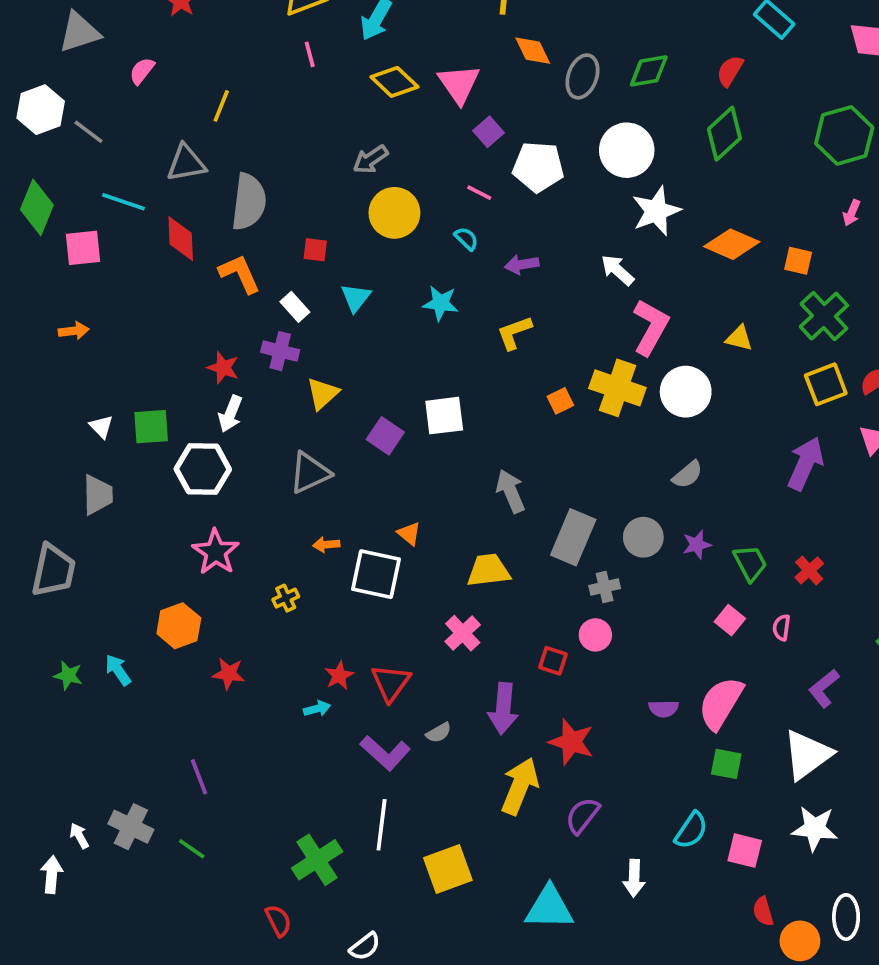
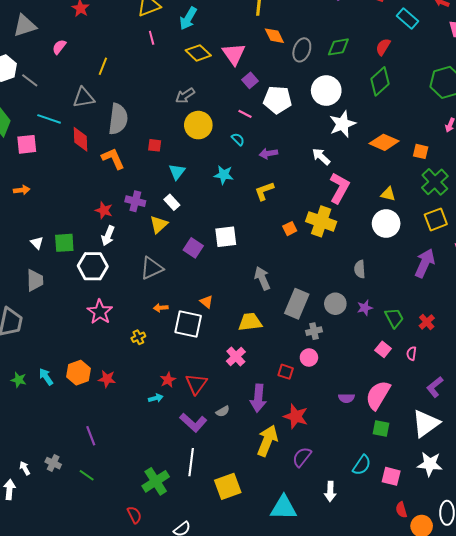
white rectangle: (295, 307) -> (172, 202), moved
white circle: (686, 392) -> (386, 224), moved
gray semicircle: (688, 475) -> (360, 269), turned 126
orange hexagon: (179, 626) -> (79, 373), moved
gray cross: (131, 827) -> (53, 463), size x0.7

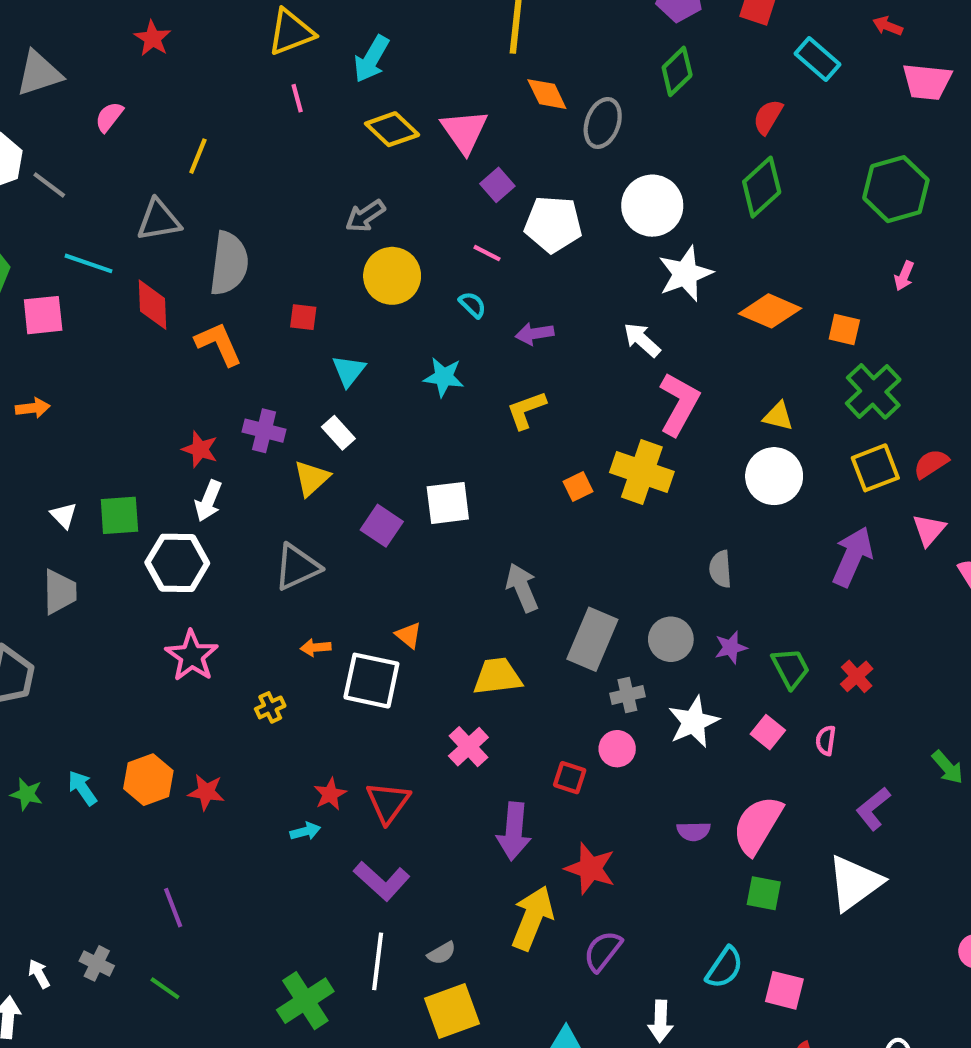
green diamond: (338, 47) -> (677, 71), moved, turned -35
gray semicircle: (223, 411) -> (442, 953), moved
white star: (430, 464) -> (694, 722), moved, turned -30

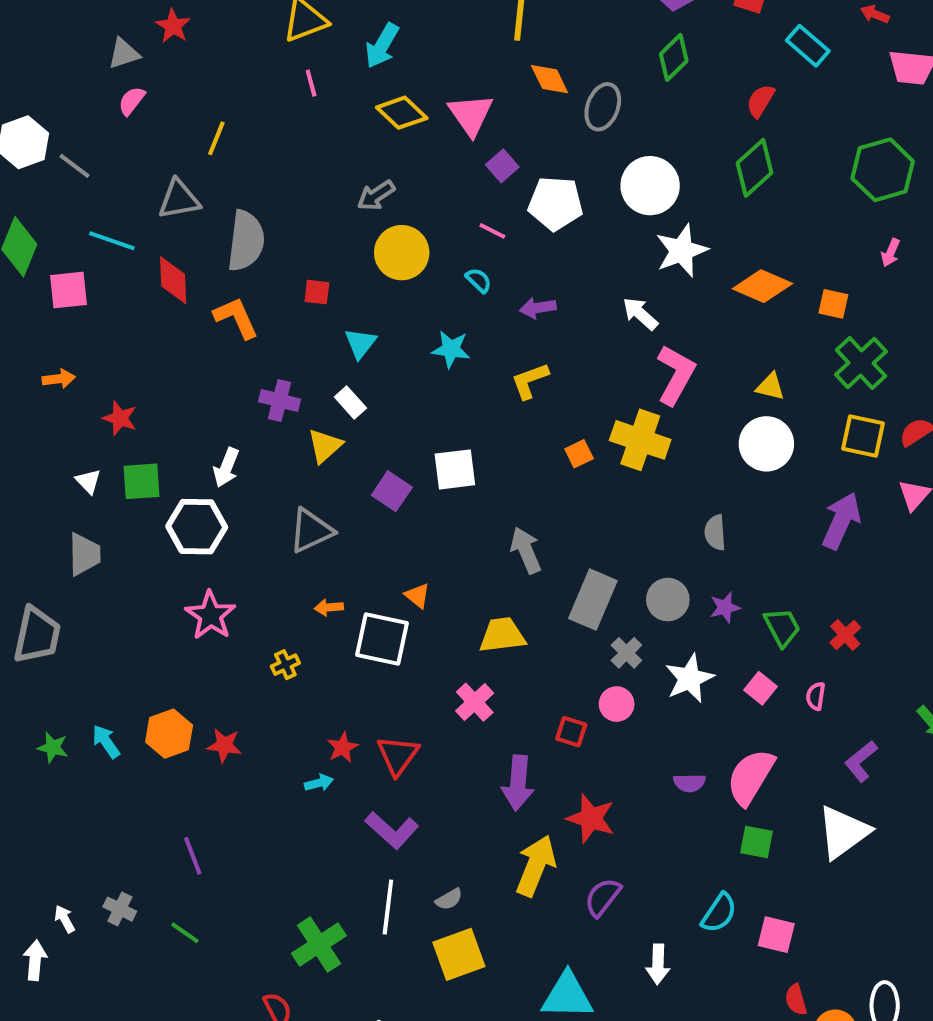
gray triangle: (39, 73) -> (124, 54), moved, size x0.7
red star: (200, 449) -> (120, 418), moved
yellow square: (875, 468) -> (863, 436), turned 33
gray cross: (627, 695) -> (626, 653), turned -32

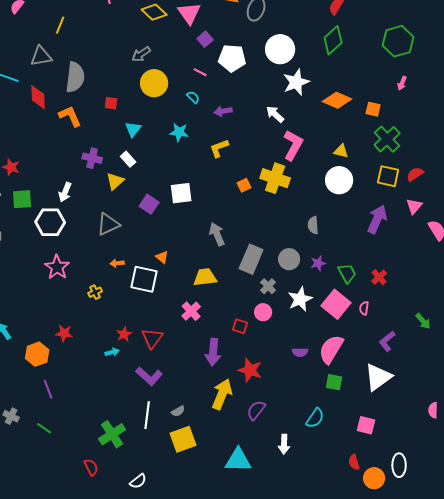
pink square: (760, 688) -> (336, 304), size x1.8
orange hexagon: (169, 734) -> (37, 354), moved
pink square: (776, 935) -> (366, 425), moved

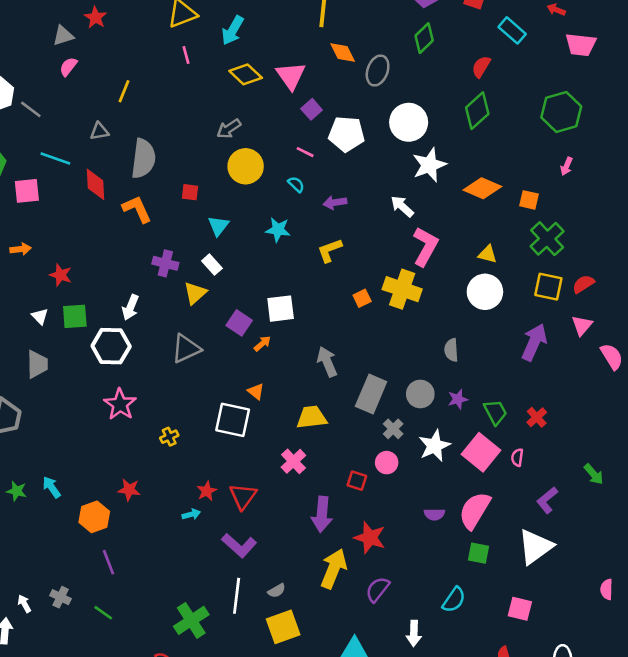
gray triangle: (41, 56) -> (99, 131), size x0.7
orange arrow: (117, 263) -> (262, 344), moved, turned 144

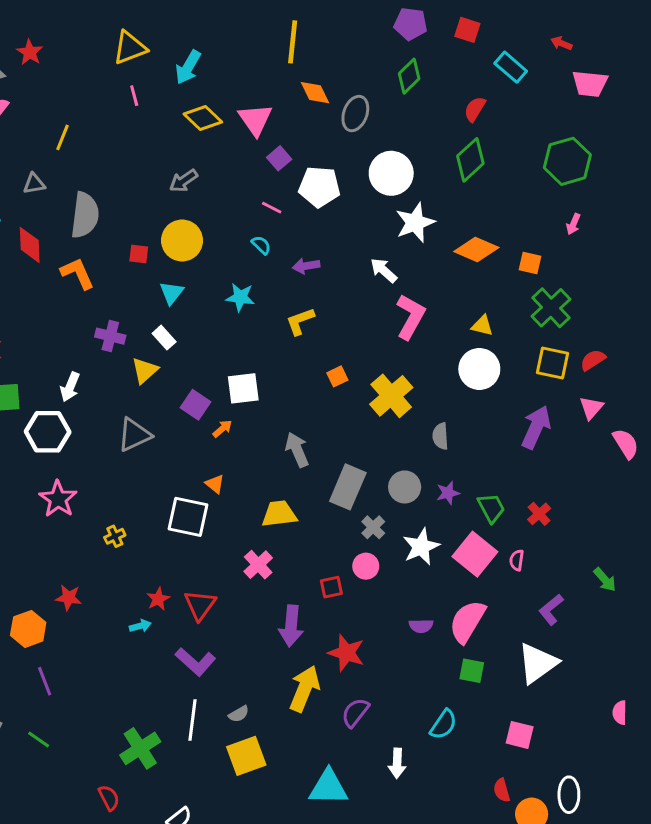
yellow circle: (246, 166) -> (182, 240), moved
yellow cross: (402, 289) -> (391, 396), moved, turned 30
red square: (357, 481) -> (331, 587), turned -30

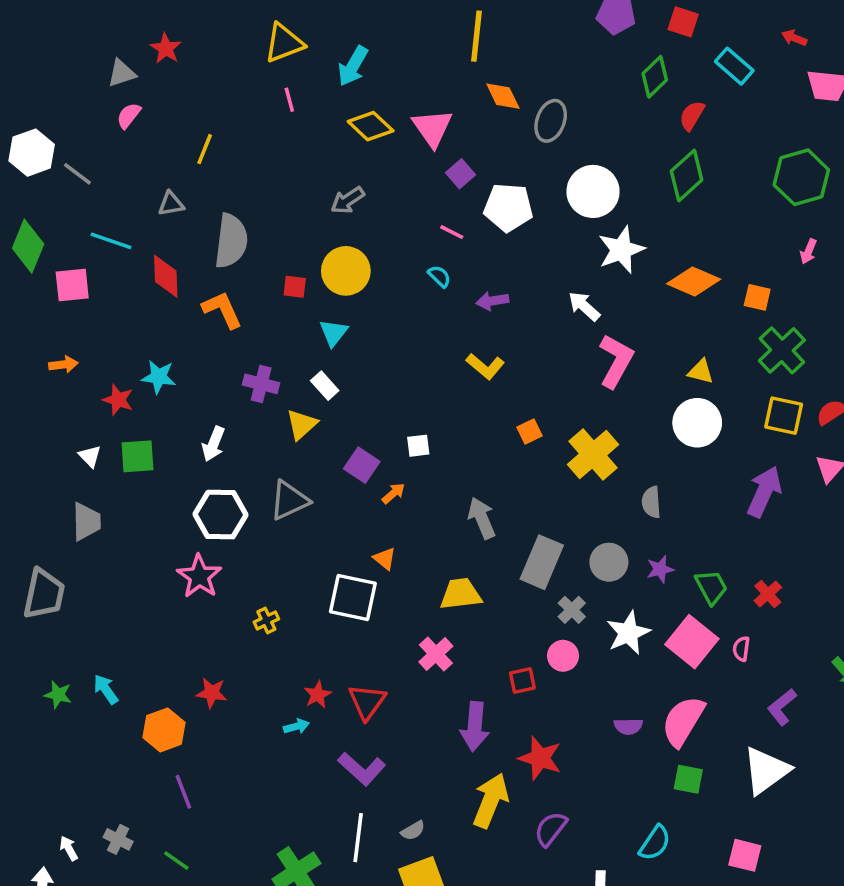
green diamond: (409, 76) -> (655, 77), moved
cyan star: (240, 297) -> (159, 377), moved
yellow L-shape: (300, 321) -> (485, 366), turned -120
white square: (243, 388) -> (418, 446), size x0.6
white hexagon: (48, 432) -> (220, 515), moved

